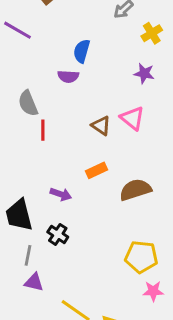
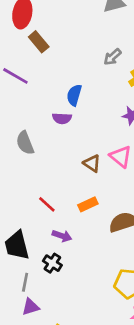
red line: (43, 130) -> (47, 204), moved, turned -48
purple arrow: (61, 194) -> (62, 236), moved
purple triangle: (34, 282) -> (31, 307), turned -30

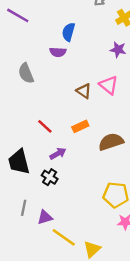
purple arrow: (62, 236) -> (58, 154), turned -49
gray line: (25, 282) -> (24, 208), moved
purple triangle: (31, 307) -> (45, 217), moved

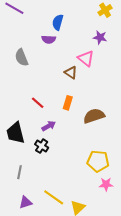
pink triangle: (109, 85) -> (86, 58), moved
orange rectangle: (80, 126) -> (68, 103), turned -48
purple triangle: (45, 217) -> (26, 202), moved

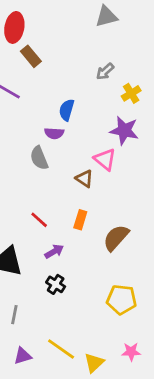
purple star: (100, 37) -> (124, 131), size x1.5
gray semicircle: (21, 57) -> (39, 158), moved
brown semicircle: (94, 116) -> (116, 238), turned -30
black cross: (42, 146) -> (56, 284), moved
pink star: (106, 184) -> (131, 352), moved

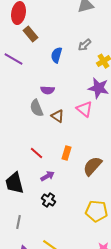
blue semicircle: (67, 110) -> (56, 55), moved
brown triangle: (84, 179) -> (58, 116), moved

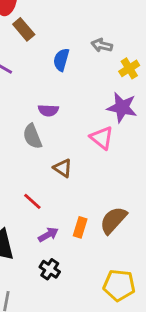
gray arrow: (84, 45) -> (102, 45), turned 56
brown triangle: (58, 116) -> (63, 168), moved
orange rectangle: (66, 153) -> (80, 227), moved

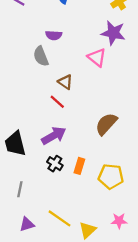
red line: (32, 201) -> (57, 102), moved
orange rectangle: (80, 227) -> (79, 166), moved
purple arrow: (48, 235) -> (54, 136), size x1.5

